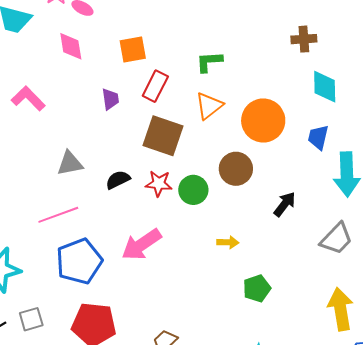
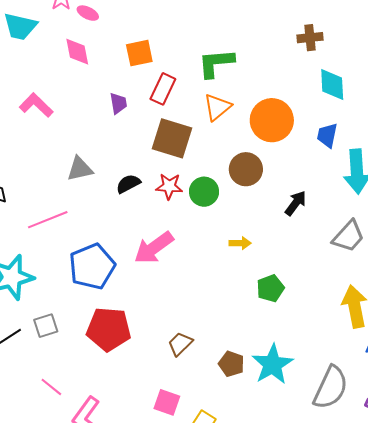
green L-shape: (209, 62) -> (216, 63), size x1.4
pink line: (58, 215) -> (48, 220), moved

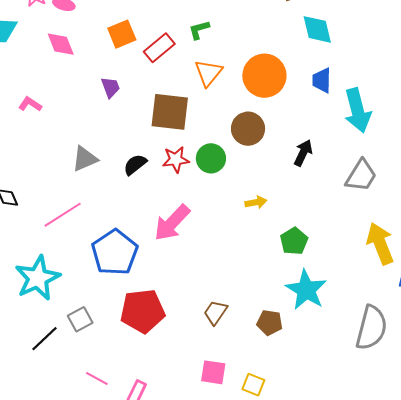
green L-shape: (216, 63) -> (199, 30), size x0.6
red rectangle: (163, 89) -> (159, 48), moved, turned 36
pink L-shape: (36, 105) -> (30, 104), size x0.7
cyan star: (272, 364) -> (306, 290), moved

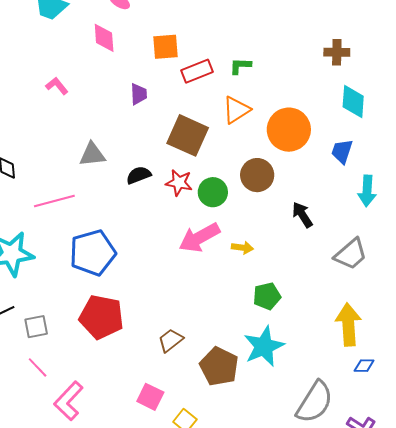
cyan arrow: (358, 110) -> (367, 191), size x0.7
black arrow: (303, 153) -> (302, 215), turned -76
pink arrow: (172, 223) -> (199, 238), moved
gray square: (80, 319) -> (36, 327), moved
brown pentagon: (270, 323) -> (219, 366), size x1.5

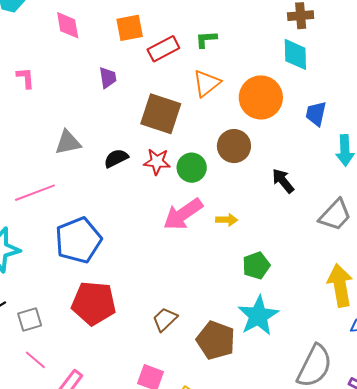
pink L-shape: (57, 86) -> (26, 78), turned 40
cyan diamond: (353, 101) -> (295, 54), moved

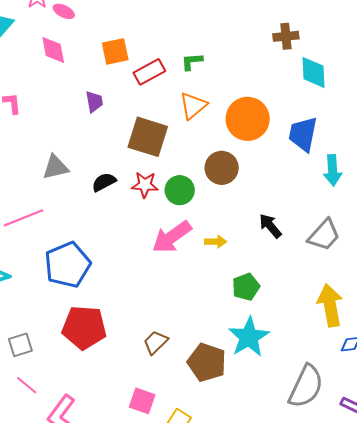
cyan diamond: (295, 54) -> (313, 72), moved
blue trapezoid: (316, 114) -> (303, 134), size x1.4
black arrow: (283, 181) -> (270, 226), moved

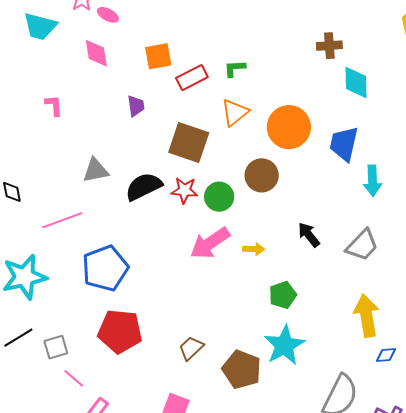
black semicircle: (104, 182) -> (144, 187), size x1.5
pink line: (27, 385) -> (74, 378), moved

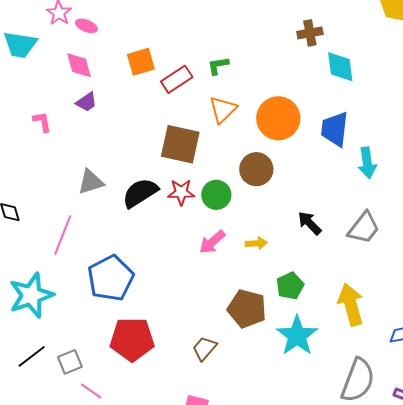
purple trapezoid: (136, 106) -> (86, 102), moved, turned 70
pink line: (62, 220) -> (63, 235), turned -42
pink arrow: (210, 243) -> (212, 242), size x0.7
yellow arrow: (367, 316) -> (351, 305), moved
brown pentagon: (242, 370) -> (247, 309), moved

